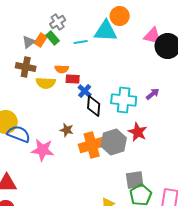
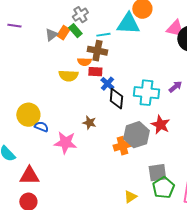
brown cross: (26, 67) -> (97, 51), moved
blue semicircle: (19, 134) -> (41, 127), size x0.6
orange cross: (92, 145) -> (122, 146), moved, size x0.7

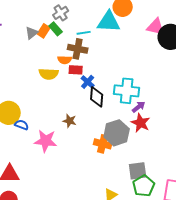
purple arrow: (175, 87) -> (139, 107), moved
orange cross: (122, 146) -> (103, 144), turned 30

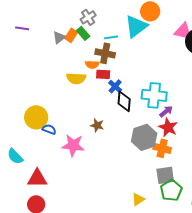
cyan triangle: (109, 22) -> (136, 26), turned -40
orange cross: (103, 144) -> (162, 148), moved

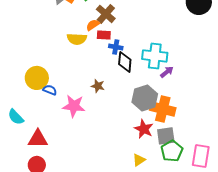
brown cross: (105, 53) -> (106, 14), turned 30
orange semicircle: (92, 64) -> (93, 25), turned 144
blue cross: (115, 86) -> (116, 47), turned -32
red star: (168, 127) -> (144, 129), moved
orange cross: (162, 148) -> (163, 109), size x1.4

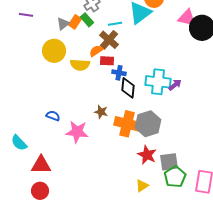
purple arrow: (167, 72) -> (175, 85), moved
yellow circle: (37, 78) -> (54, 51), moved
orange cross: (163, 109) -> (127, 124), moved

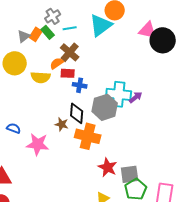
cyan line: (115, 24) -> (70, 28), moved
black diamond: (128, 88) -> (77, 113), moved
gray hexagon: (148, 124) -> (105, 107), moved

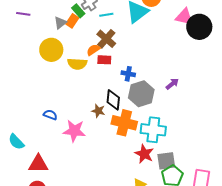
green rectangle: (48, 32) -> (78, 11), moved
blue cross: (80, 85) -> (128, 74), moved
cyan cross: (119, 94) -> (153, 130), moved

